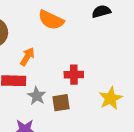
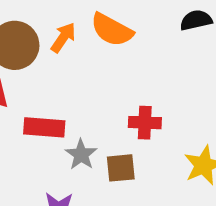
orange arrow: (27, 57) -> (63, 38), moved

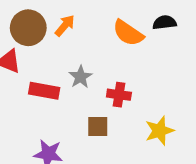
orange semicircle: (112, 30) -> (128, 33), moved
gray star: (81, 155) -> (80, 77), moved

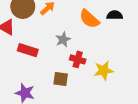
gray star: (80, 77) -> (63, 40), moved
yellow star: (159, 131) -> (104, 70), moved

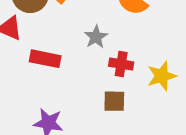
brown square: (61, 79) -> (114, 101), moved

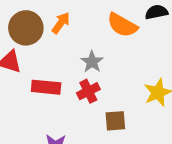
red cross: (121, 64) -> (88, 91), moved, turned -30

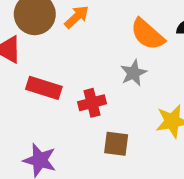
gray star: (92, 62) -> (134, 73), moved

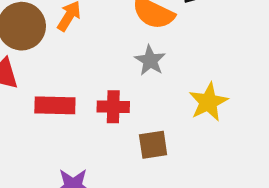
red cross: (92, 103) -> (113, 107), turned 32

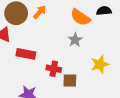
red cross: (113, 107) -> (54, 69), moved

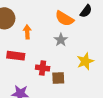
black semicircle: (104, 11) -> (86, 11), turned 136
orange arrow: (40, 12) -> (27, 32), moved, turned -40

